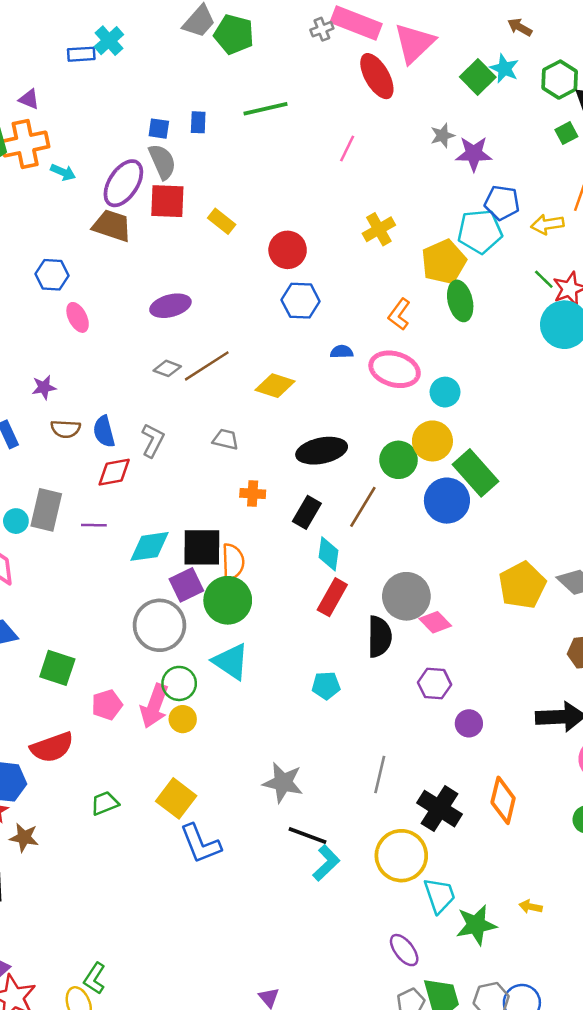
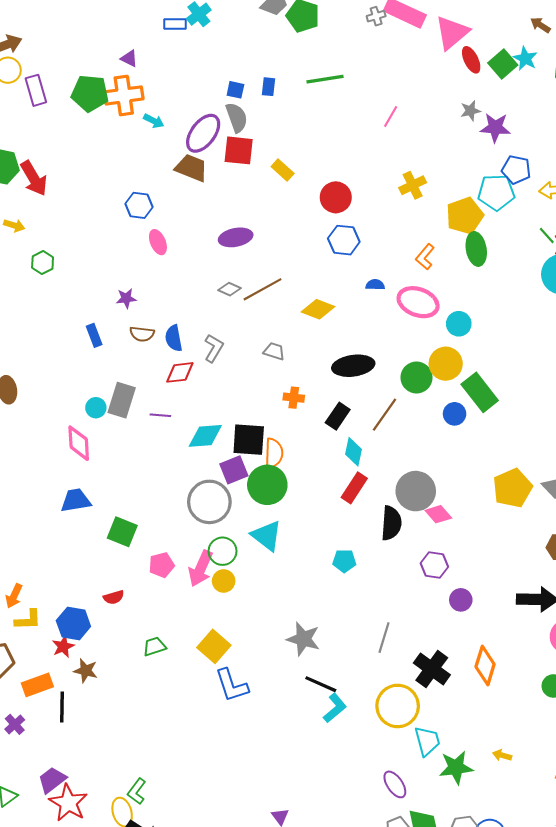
red ellipse: (377, 76) -> (471, 60), moved, size x0.7
blue circle: (447, 501) -> (455, 414), size x0.6
red semicircle: (52, 747) -> (114, 597), size x0.6

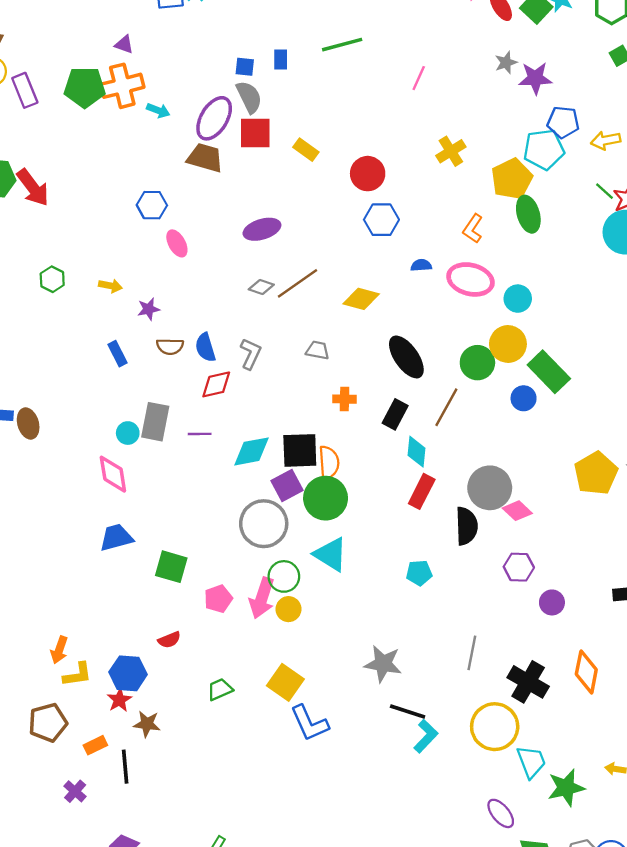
yellow arrow: (14, 225) -> (110, 286), moved
black ellipse: (353, 366) -> (406, 357), turned 69
orange rectangle: (37, 685) -> (95, 745), size x0.7

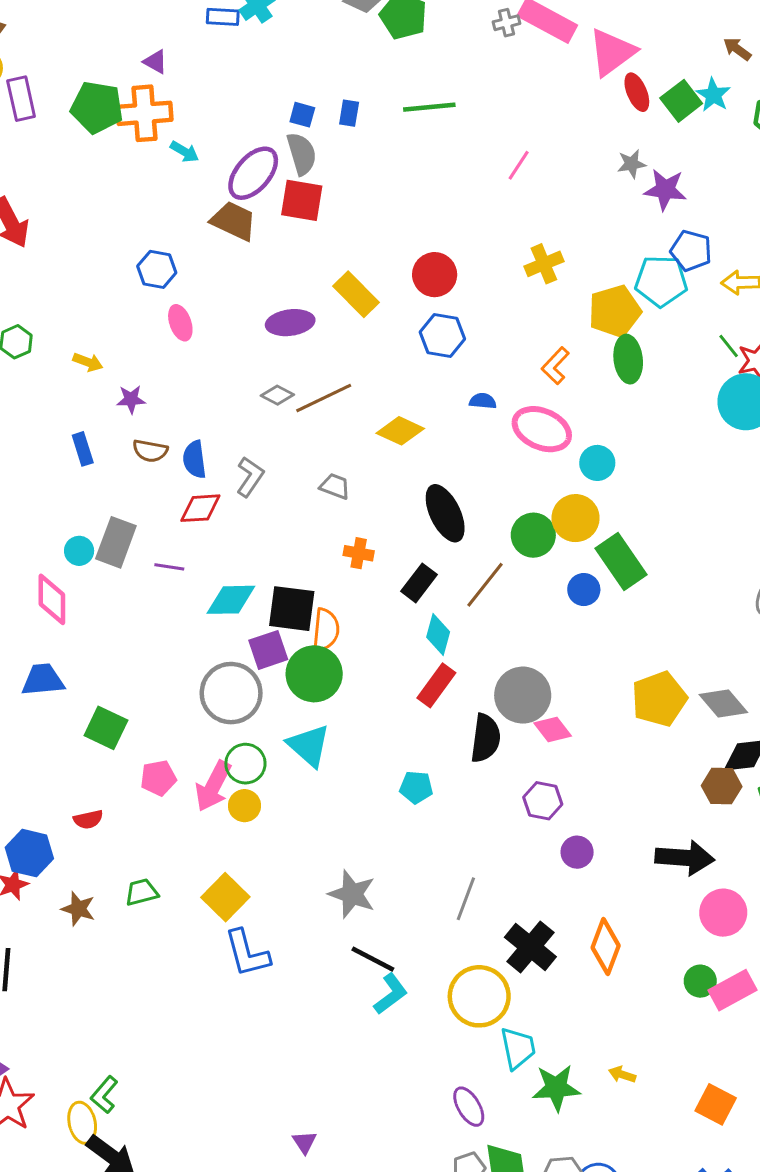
yellow rectangle: (306, 150) -> (356, 294), moved, size x1.4
brown star: (147, 724) -> (78, 909), moved

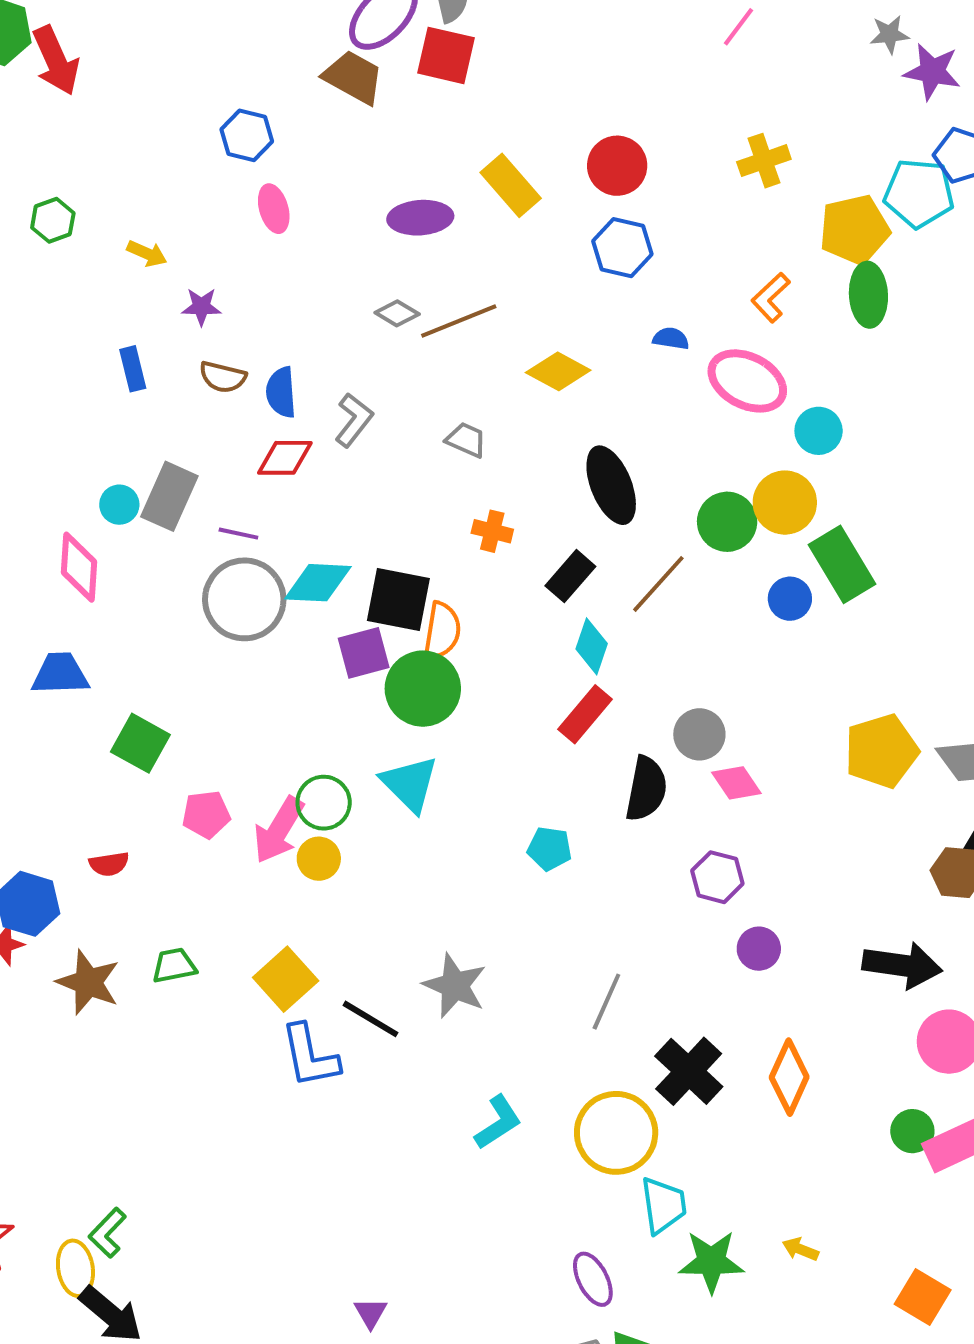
gray circle: (231, 693) -> (244, 599), moved
gray circle: (523, 695) -> (699, 734), size x0.7
brown star: (78, 909) -> (88, 982), size x1.4
black line: (373, 959) -> (370, 1019), moved

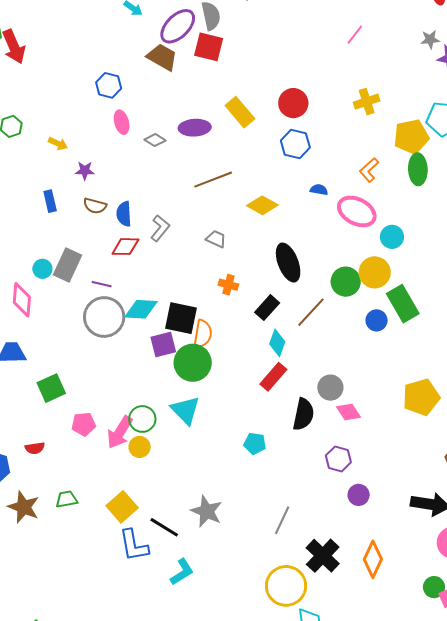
gray diamond: (397, 313) -> (155, 140), moved
green square: (140, 743) -> (51, 388), turned 36
cyan L-shape: (498, 1122) -> (182, 572), moved

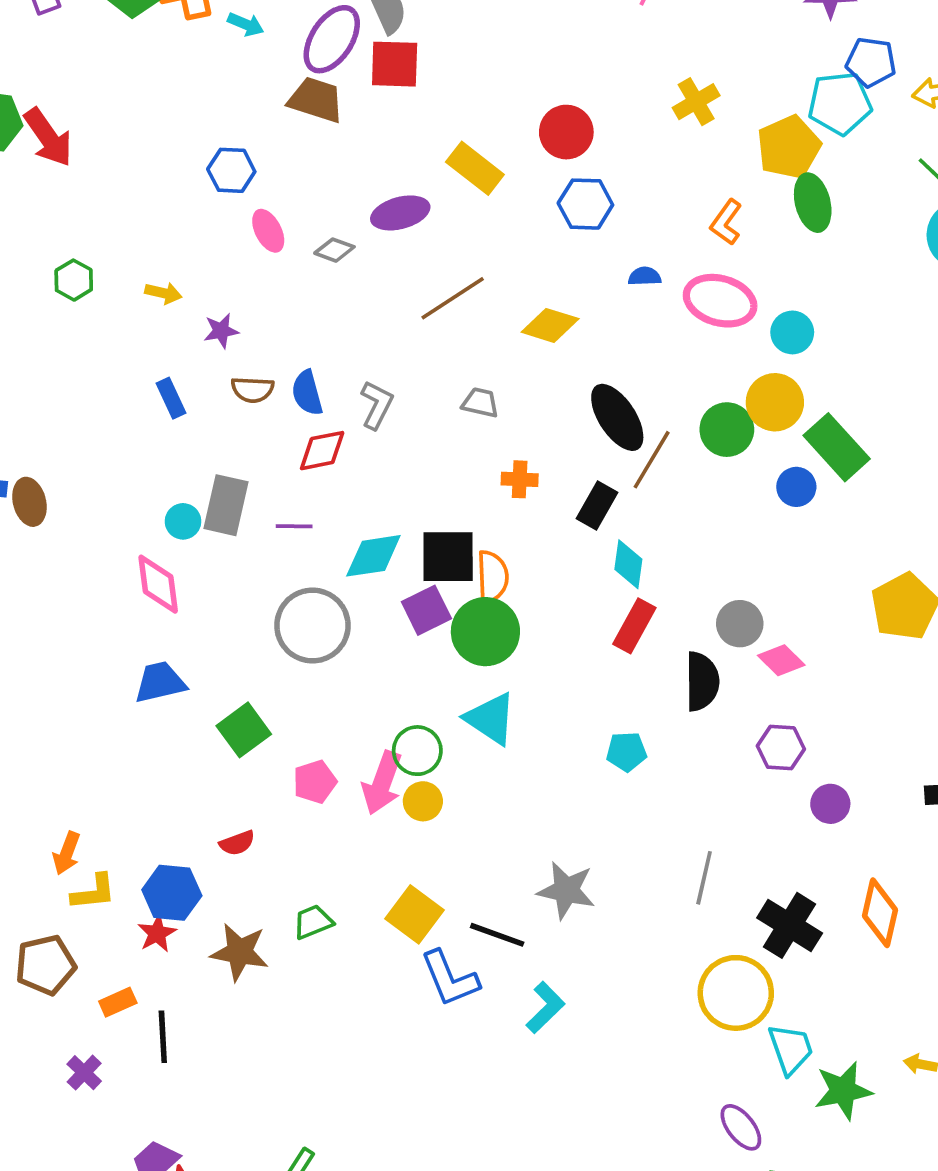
brown line: (311, 312) -> (652, 460), moved
gray circle: (104, 317) -> (312, 626), moved

